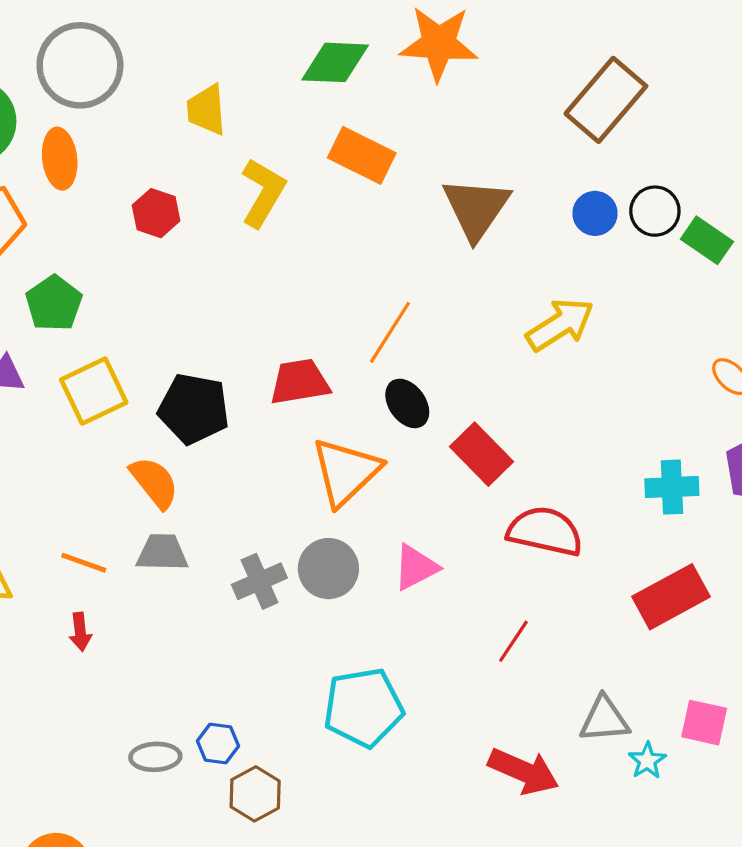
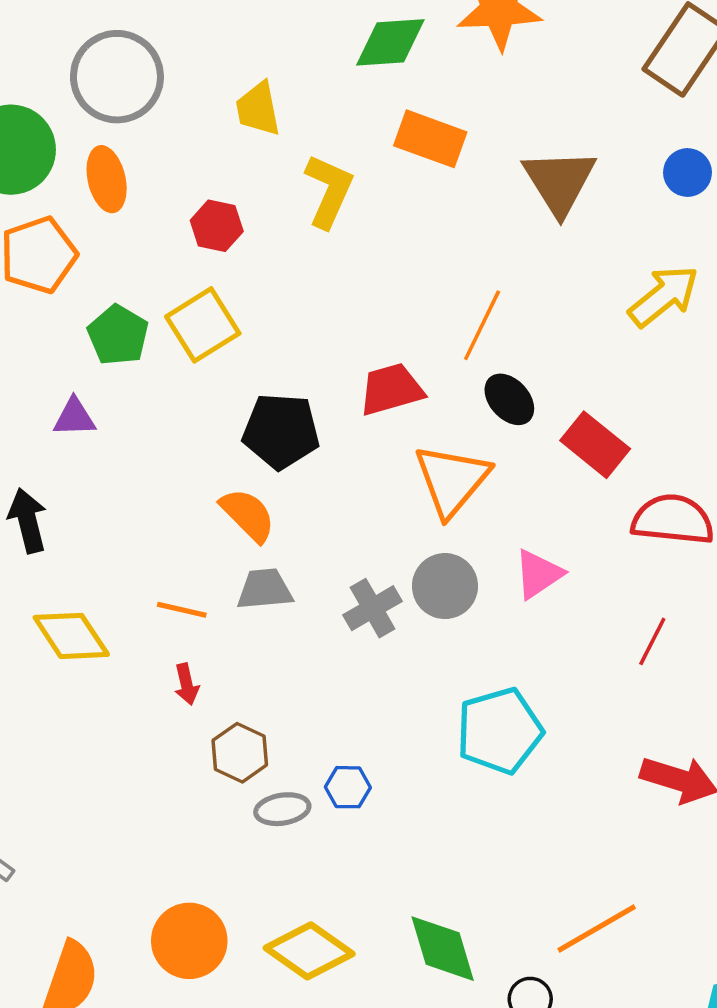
yellow square: (94, 391) -> (203, 325), moved
brown hexagon: (255, 794) -> (240, 753), moved

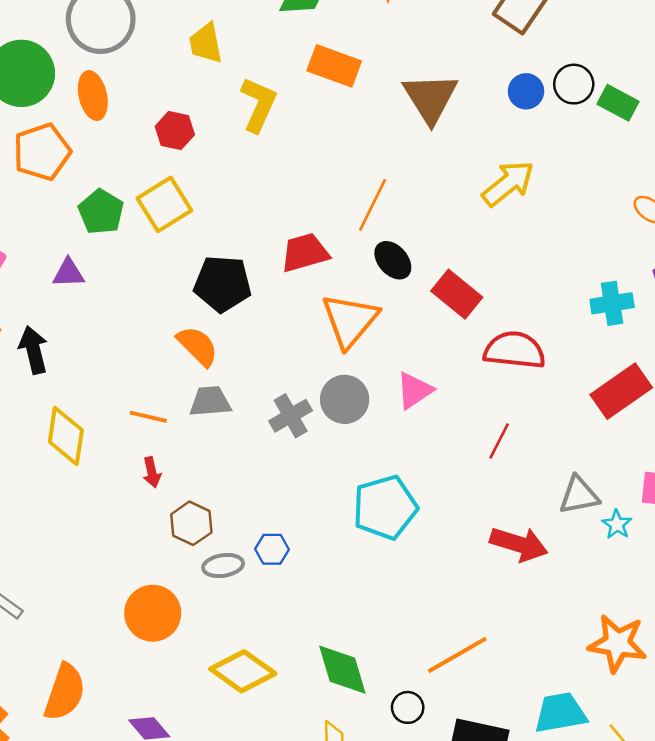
yellow diamond: (71, 636) -> (66, 436), turned 42
orange circle: (189, 941) -> (153, 613), moved

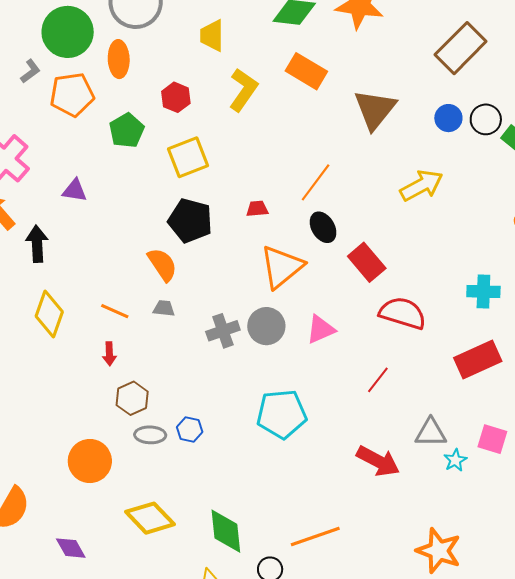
yellow square: (164, 204) -> (188, 157), moved
green pentagon: (101, 212) -> (127, 130), moved
red trapezoid: (305, 253) -> (257, 209), size x0.6
gray trapezoid: (210, 401) -> (164, 308), size x0.7

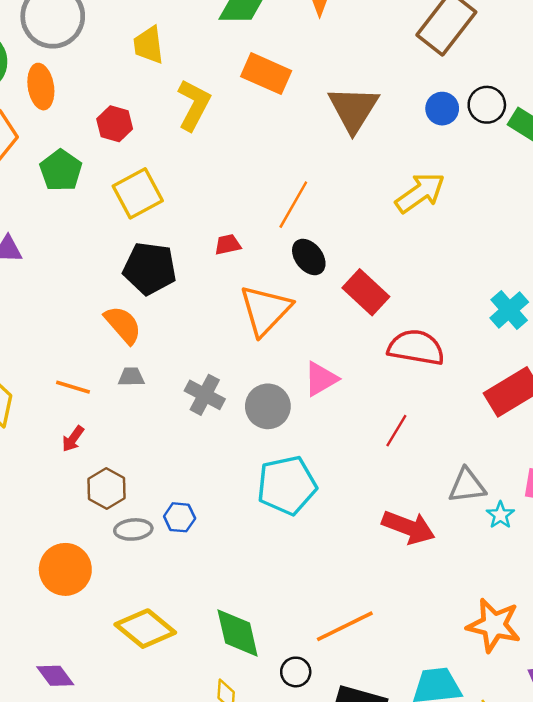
cyan cross: (483, 292) -> (509, 310), turned -36
gray circle: (266, 326) -> (268, 406), moved
gray cross: (223, 331) -> (205, 395), turned -36
red arrow: (109, 354) -> (73, 439), turned 45

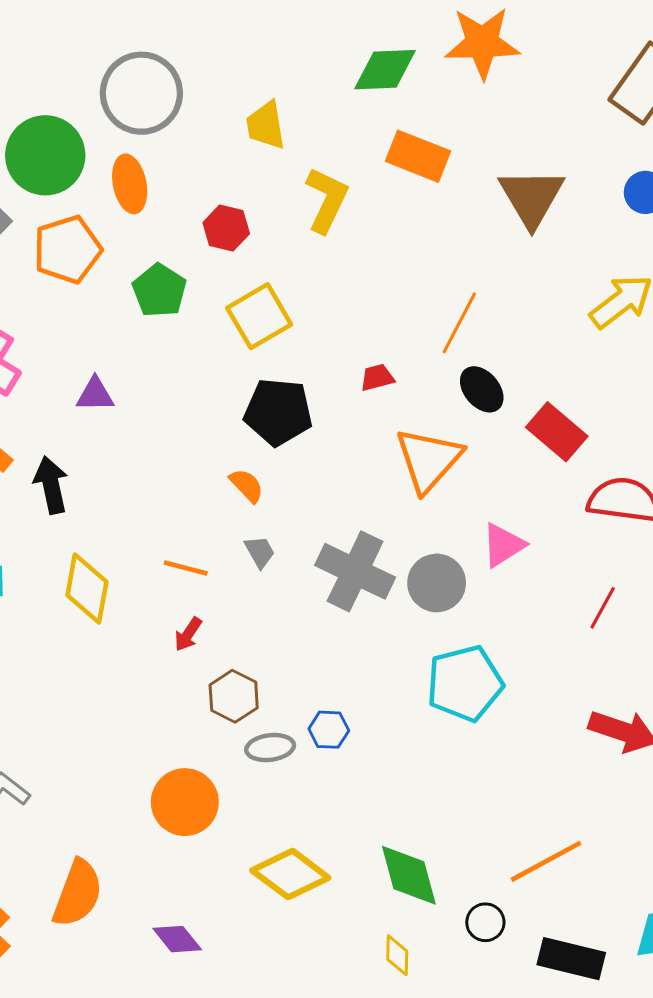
orange semicircle: (123, 325) -> (247, 485), size x0.7
gray trapezoid: (131, 377) -> (260, 552), turned 64
gray cross: (205, 395) -> (355, 571), size x1.5

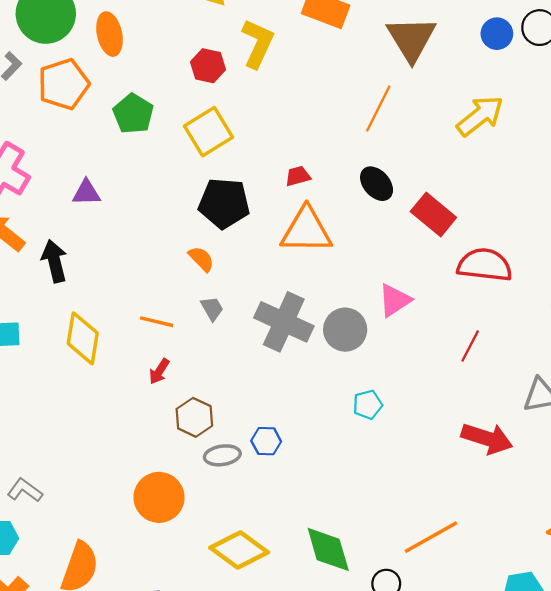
red hexagon: (226, 228) -> (208, 66), moved
orange line: (459, 323) -> (378, 108), moved
orange triangle: (429, 460) -> (306, 230), moved, turned 50
cyan pentagon: (465, 683) -> (368, 405), size x0.5

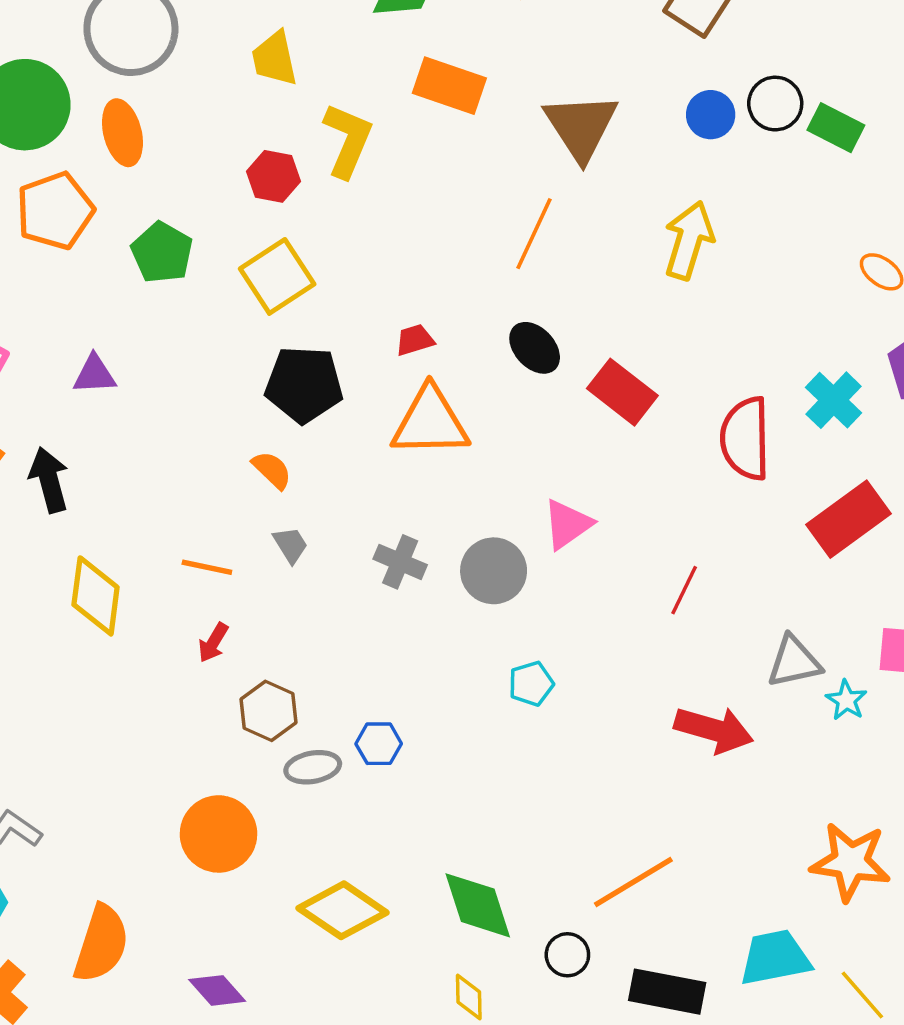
yellow arrow: (480, 116) -> (689, 240), turned -33
red semicircle: (485, 265) -> (745, 439), moved, turned -96
gray cross: (284, 322) -> (400, 562), size x0.6

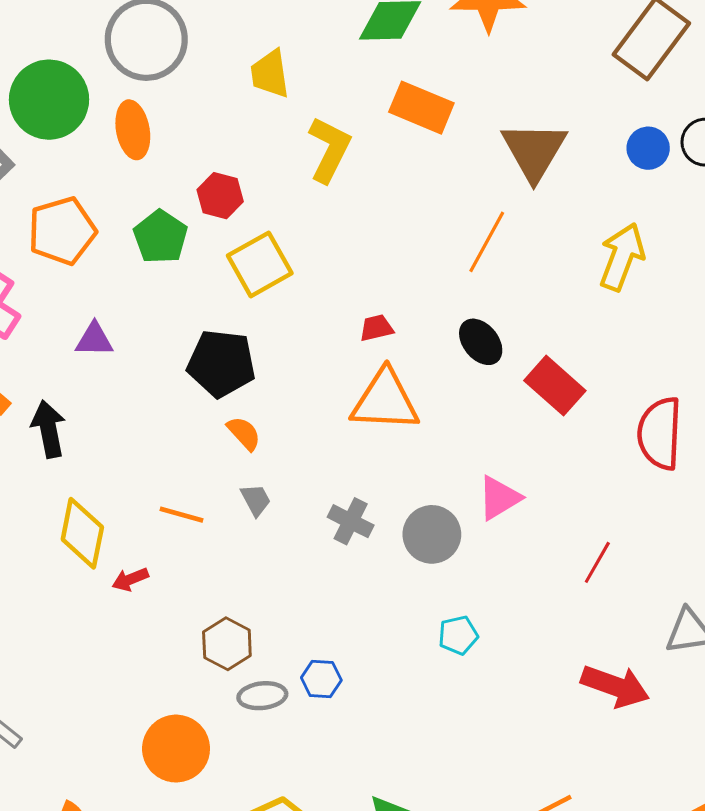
red hexagon: (273, 176) -> (220, 196), moved
orange pentagon: (55, 211) -> (62, 231), moved
black pentagon: (304, 384) -> (221, 363), moved
red arrow: (213, 643) -> (130, 579), moved, turned 33

